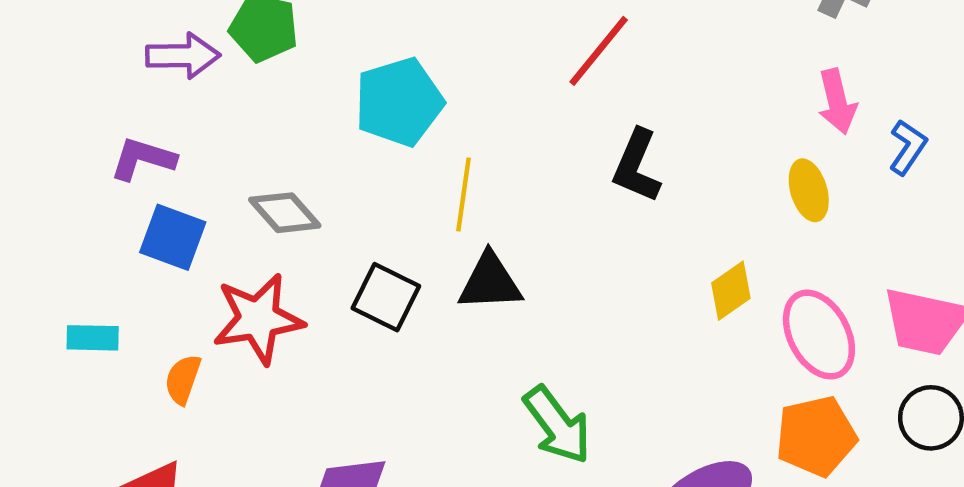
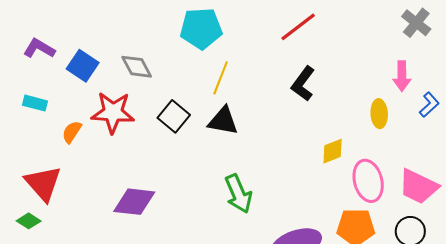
purple L-shape: (143, 159) -> (39, 48), moved

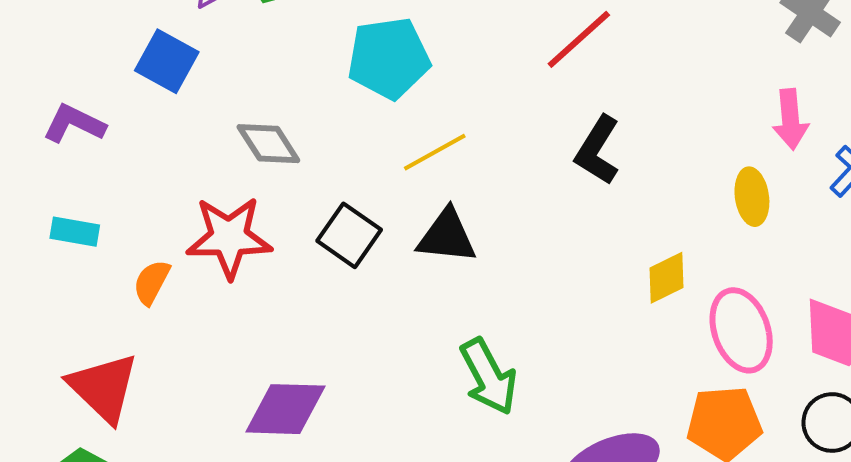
blue square: (83, 66) -> (167, 61), moved
yellow line: (221, 78) -> (435, 152), turned 44

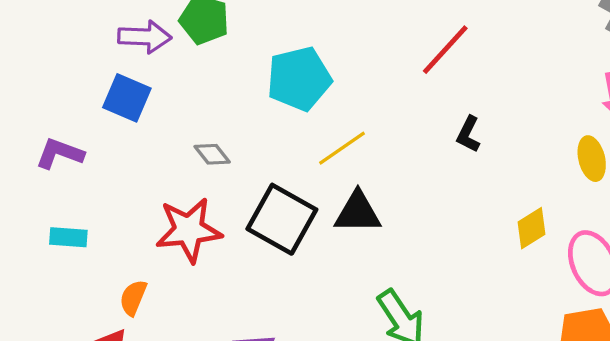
gray diamond: (268, 144) -> (212, 154), size x0.7
black L-shape: (598, 150) -> (468, 134), size x0.7
black square: (349, 235) -> (282, 219), size x1.4
orange semicircle: (152, 282) -> (133, 298), moved

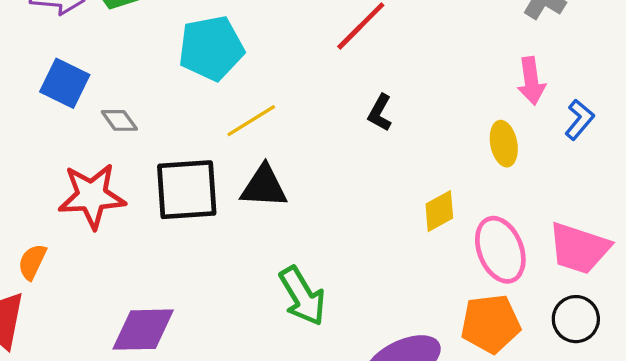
blue square: (127, 98) -> (65, 83), moved
black square: (282, 219) -> (187, 190), turned -36

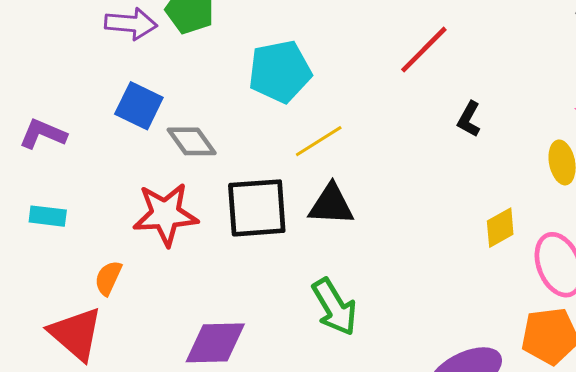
black L-shape: (380, 113) -> (469, 119), moved
gray diamond: (119, 120) -> (192, 141), size x1.4
green arrow: (302, 296) -> (335, 307), moved

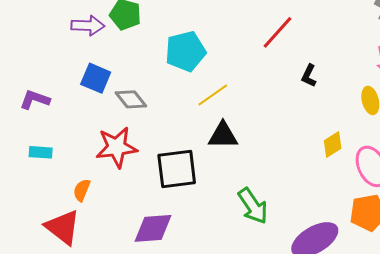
black square: (257, 208) -> (177, 169), moved
green arrow: (335, 307) -> (253, 206), moved

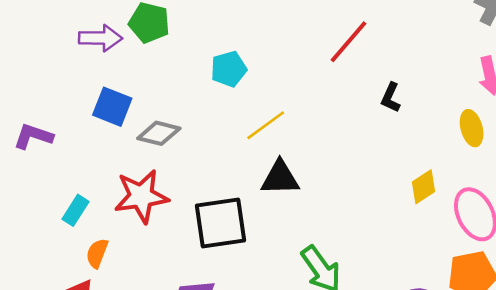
cyan pentagon: (185, 51) -> (229, 69), size x0.7
gray diamond: (131, 99) -> (159, 133), turned -36
cyan rectangle: (41, 152) -> (75, 210), moved, turned -60

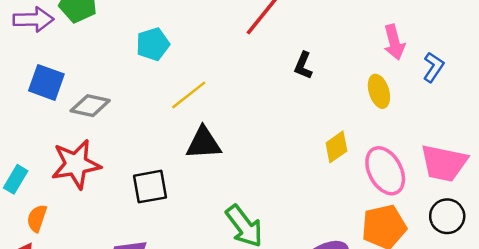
black square: (221, 223) -> (150, 187), size x0.7

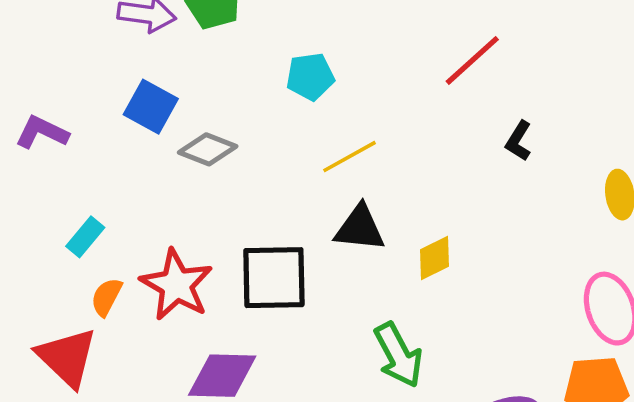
yellow diamond: (336, 147) -> (435, 258), moved
red star: (76, 164) -> (176, 285), moved, turned 30
black square: (150, 187) -> (274, 278), size x1.4

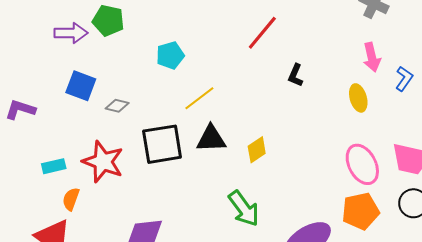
gray diamond: (208, 149) -> (117, 106), size x0.7
cyan rectangle: (85, 237) -> (54, 166), turned 45
black square: (274, 278) -> (162, 144), moved
red star: (176, 285) -> (103, 162), moved

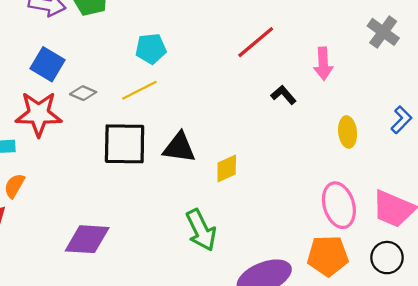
pink arrow: (372, 57) -> (323, 64), moved
black L-shape: (295, 75) -> (284, 95), turned 105
yellow line: (199, 98) -> (139, 90), moved
red star: (103, 162) -> (39, 114), moved, turned -30

